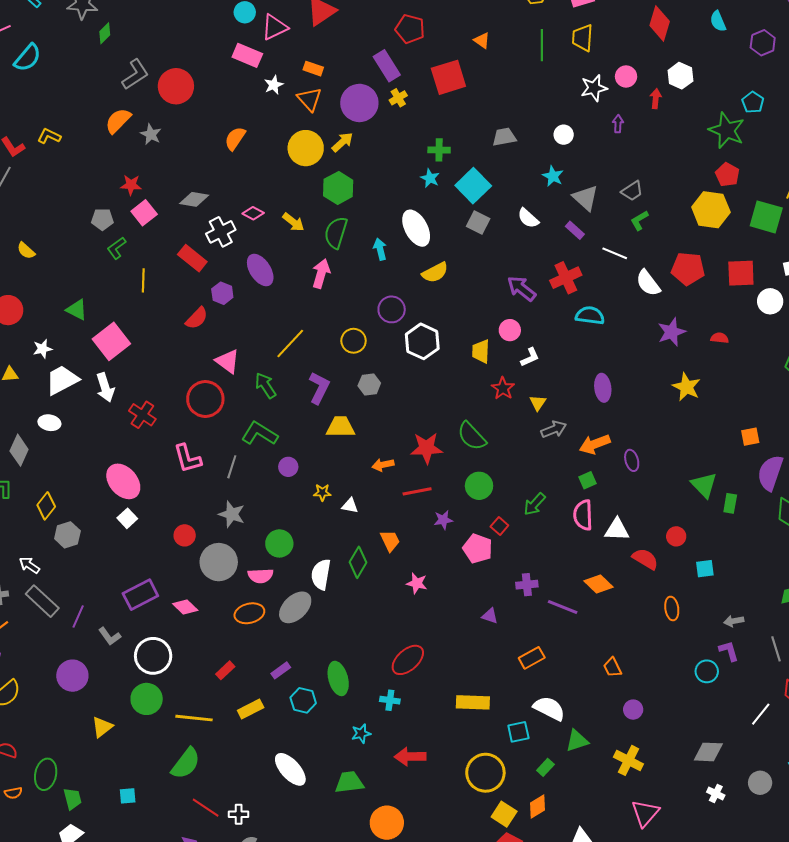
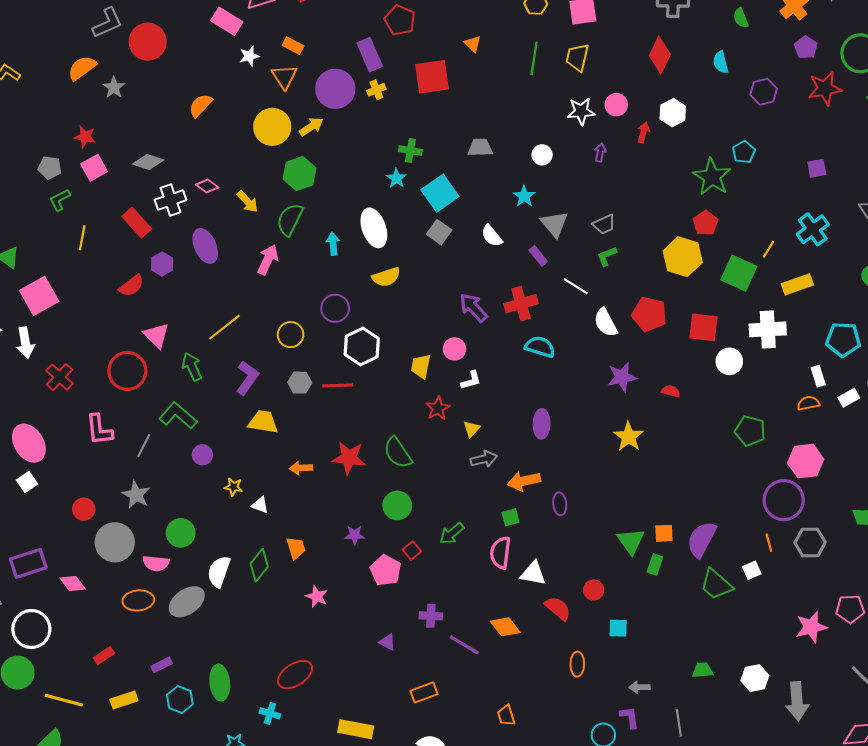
orange square: (750, 437) -> (664, 533), moved
red line: (417, 491) -> (338, 385), moved

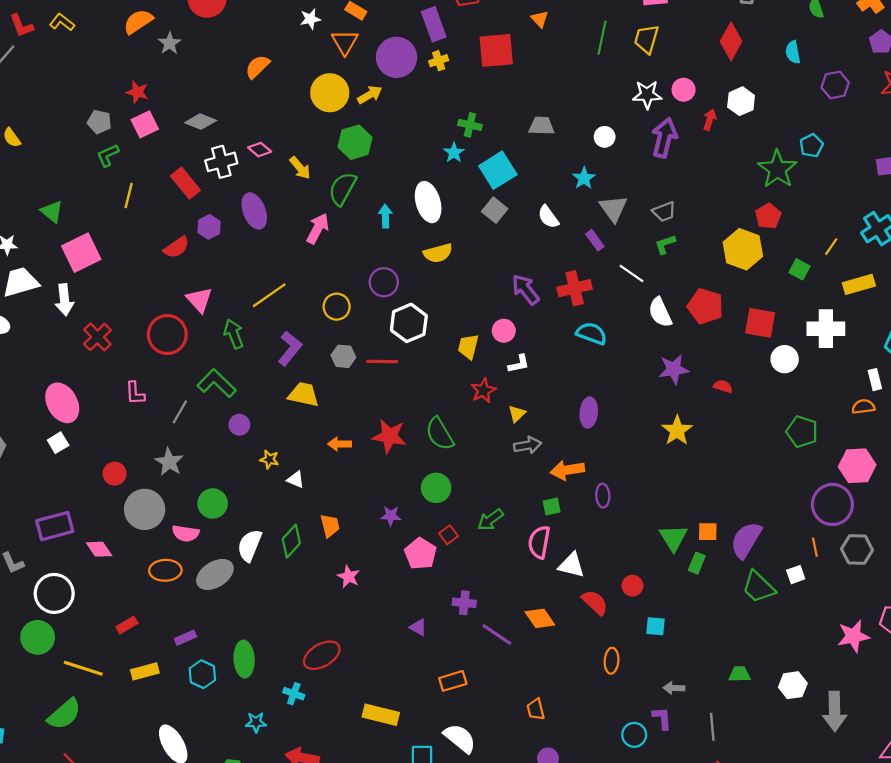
purple arrow: (600, 152) -> (664, 138), size x2.0
green square: (739, 273) -> (799, 269), size x0.6
pink L-shape: (99, 430) -> (135, 393), size x0.7

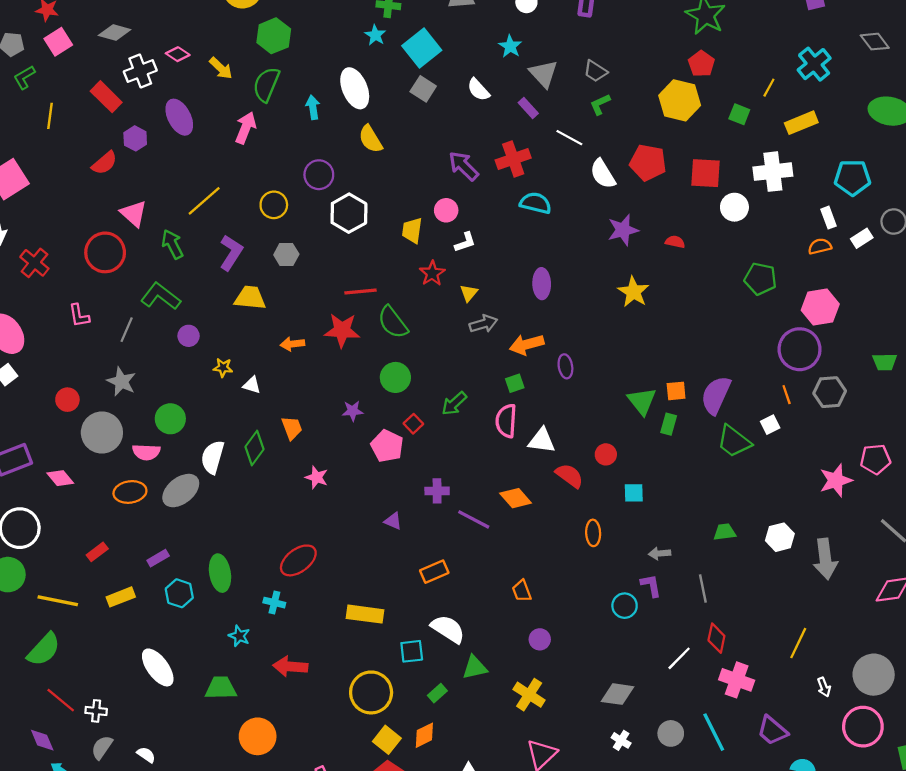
gray trapezoid: (664, 212) -> (595, 71), turned 60
yellow semicircle: (438, 253) -> (371, 139), turned 80
red line: (382, 361) -> (361, 292), moved
cyan star: (256, 722) -> (239, 636), turned 30

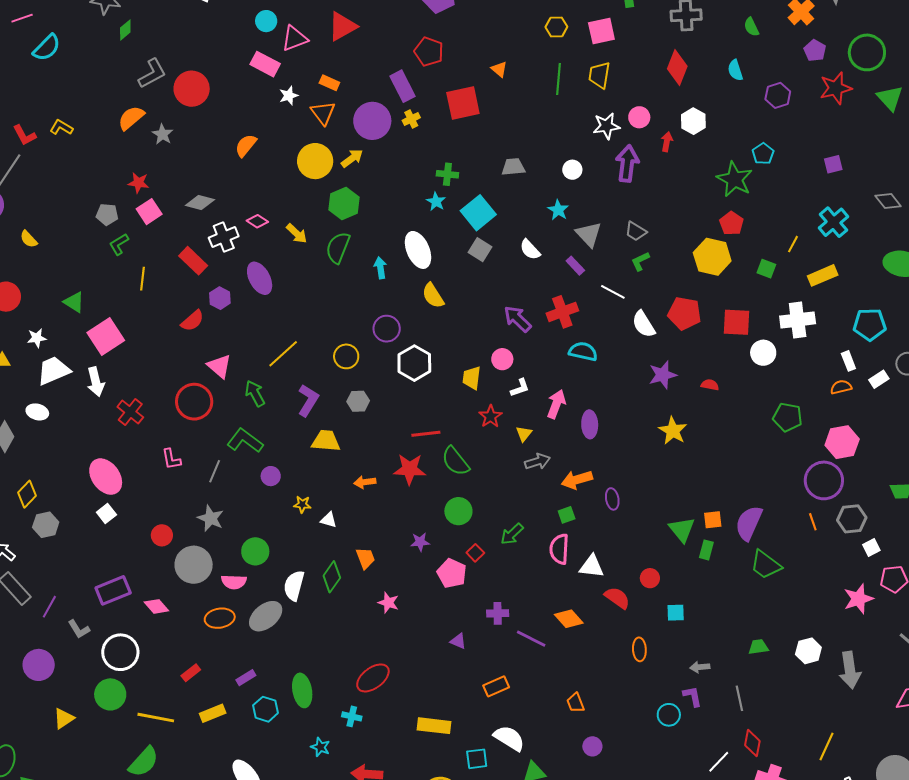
pink arrow: (246, 128) -> (556, 404), moved
white square: (770, 425) -> (871, 547), moved

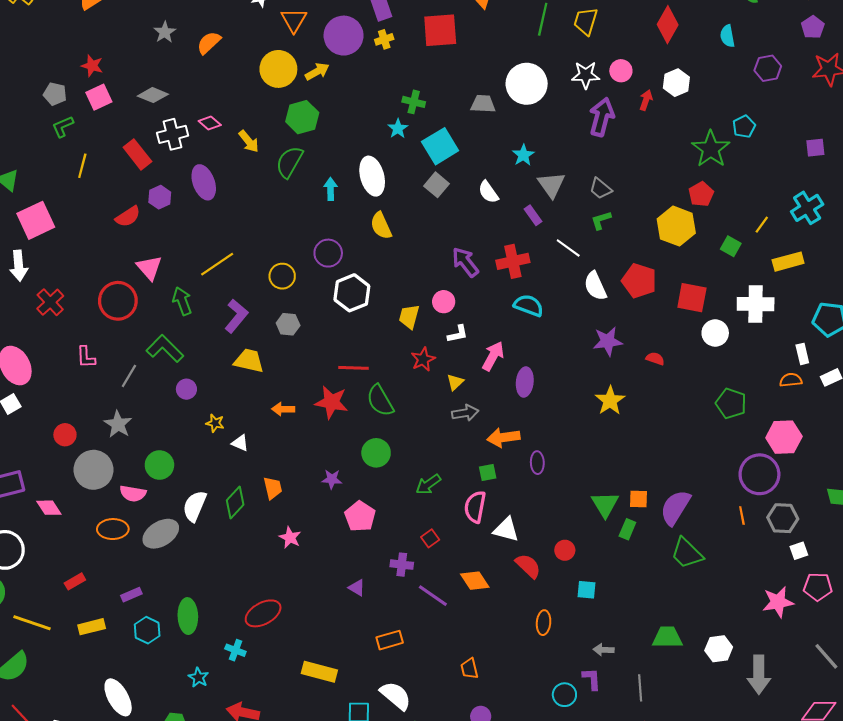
gray star: (163, 134) -> (165, 32), moved
white circle: (572, 170) -> (527, 84), moved, size x2.0
red square: (475, 553) -> (430, 538), moved
green trapezoid: (758, 647) -> (667, 637), size x1.4

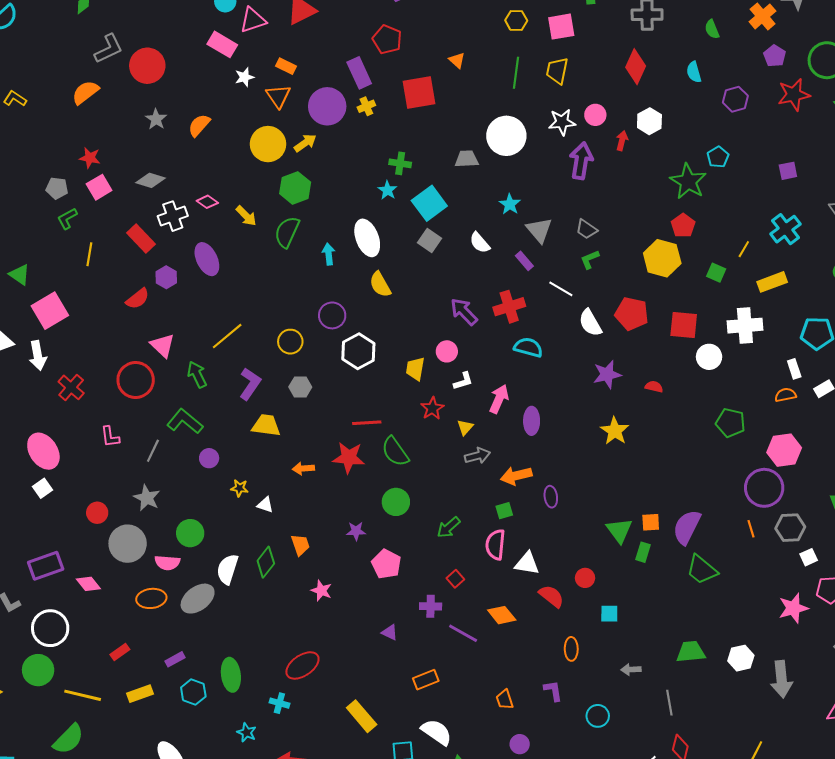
yellow rectangle: (319, 672) -> (362, 716), turned 40
purple L-shape: (592, 679) -> (553, 691), moved

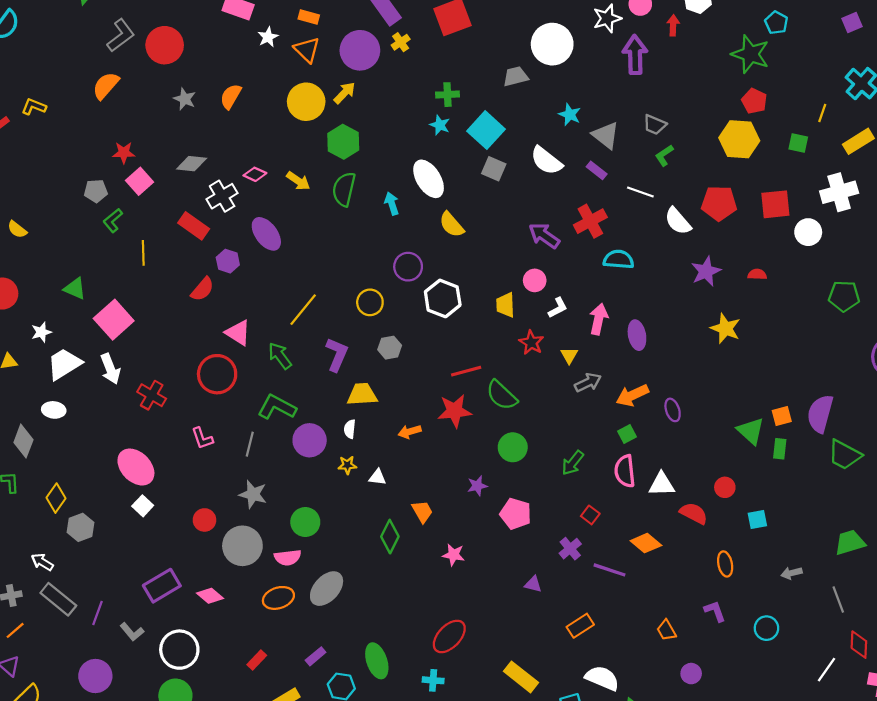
white semicircle: (480, 243) -> (546, 161), size x1.4
purple circle: (209, 458) -> (310, 440), size x1.6
white semicircle: (227, 569) -> (350, 429), moved, size x0.6
purple cross: (431, 606) -> (570, 549), turned -30

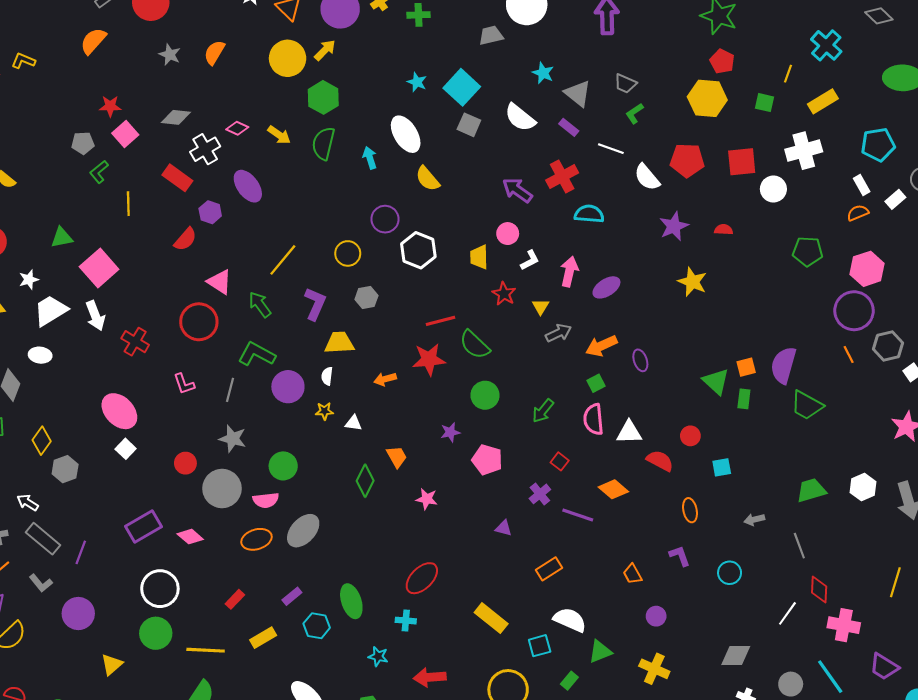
green cross: (447, 95) -> (419, 15), moved
green triangle: (75, 289) -> (62, 238), turned -35
purple ellipse: (637, 335) -> (606, 287), turned 68
gray L-shape: (132, 632) -> (41, 583), moved

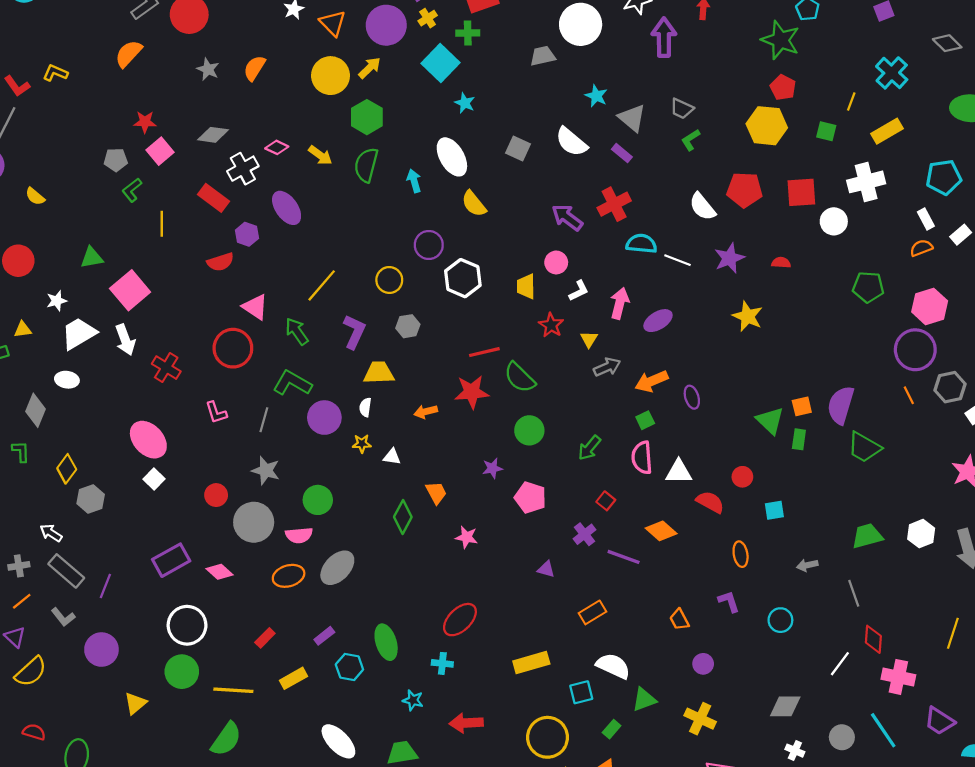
cyan square: (462, 87) -> (441, 63), moved
white line: (611, 149) -> (678, 260), moved
red semicircle: (185, 239) -> (220, 262), turned 30
yellow rectangle: (491, 618) -> (531, 663), turned -56

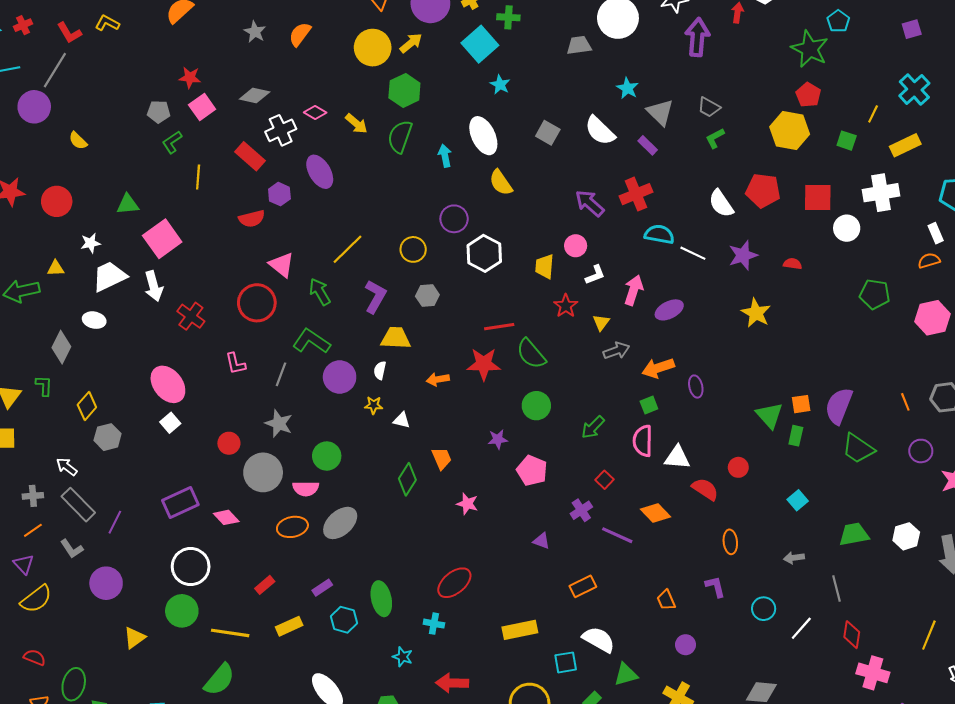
purple circle: (915, 350) -> (921, 451), moved, size x0.6
cyan square: (774, 510) -> (798, 500), moved, turned -36
white line: (840, 664) -> (801, 628), moved

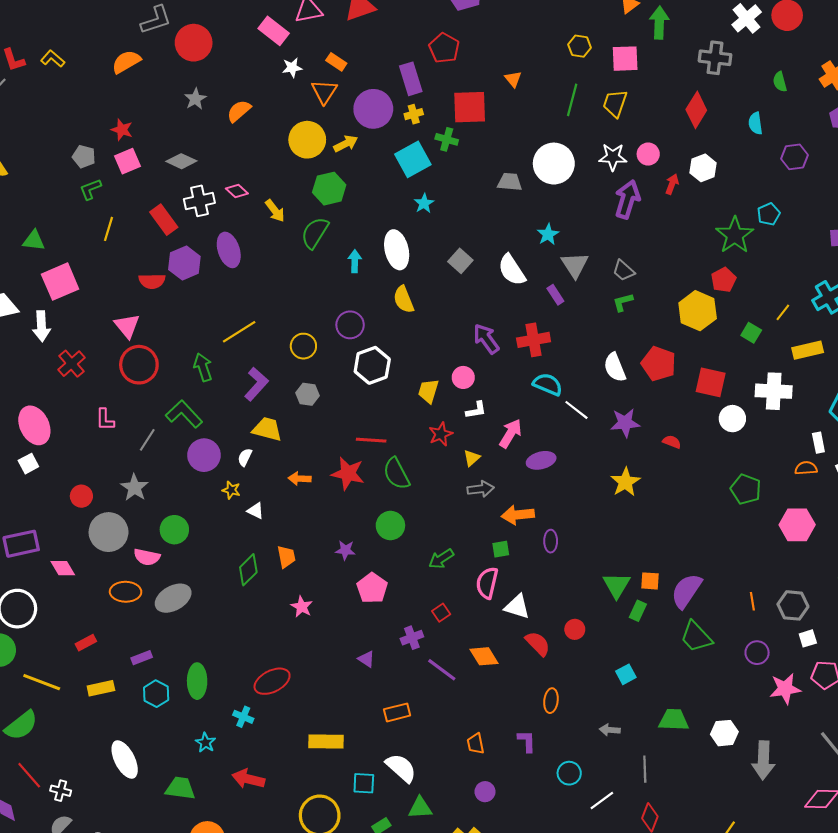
purple hexagon: (279, 194) -> (184, 263), size x1.4
pink triangle: (282, 265) -> (127, 326), moved

